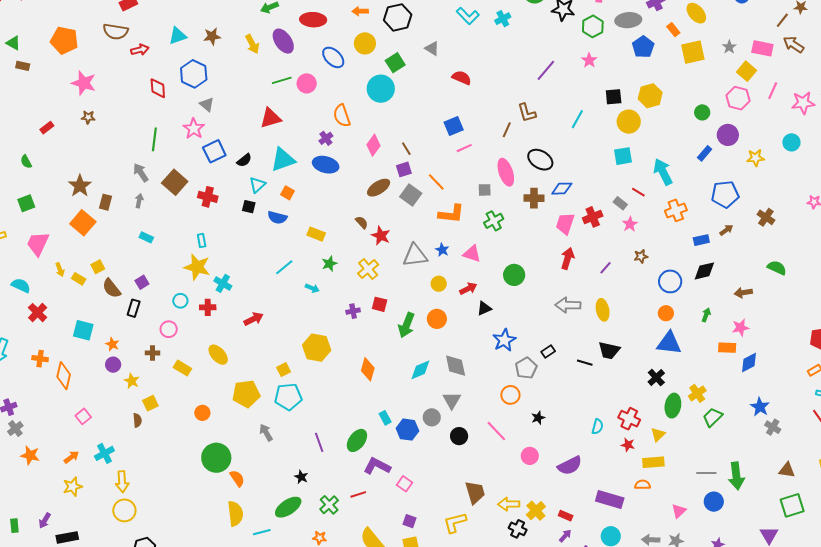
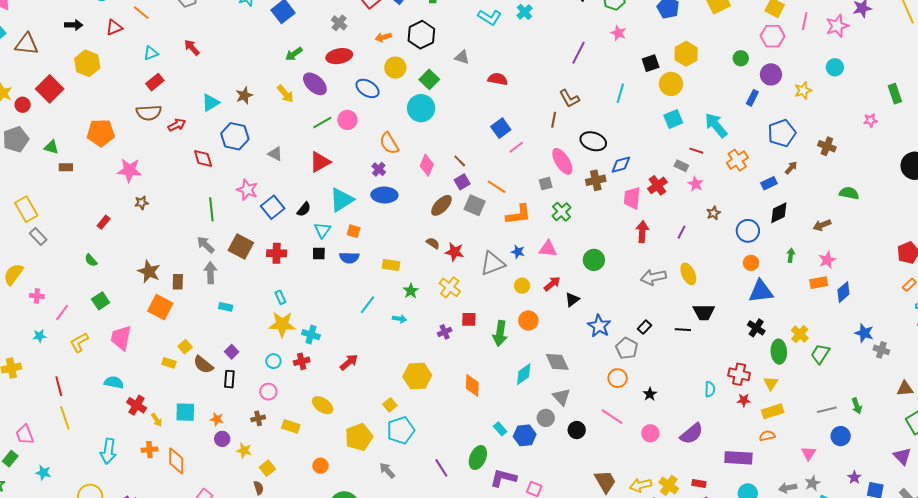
gray triangle: (207, 104) -> (275, 154), moved
gray arrow: (139, 201) -> (210, 273), size x1.5
yellow arrow: (60, 270) -> (157, 420), moved
green arrow: (736, 476) -> (857, 406), size x0.6

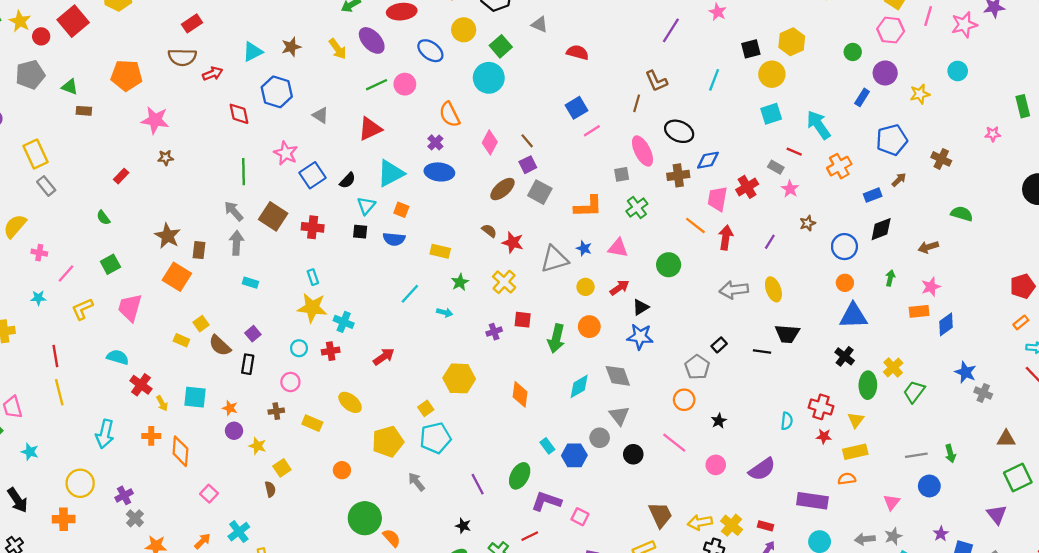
orange line: (497, 187) -> (695, 226), moved
blue star: (599, 326) -> (640, 337), moved, turned -30

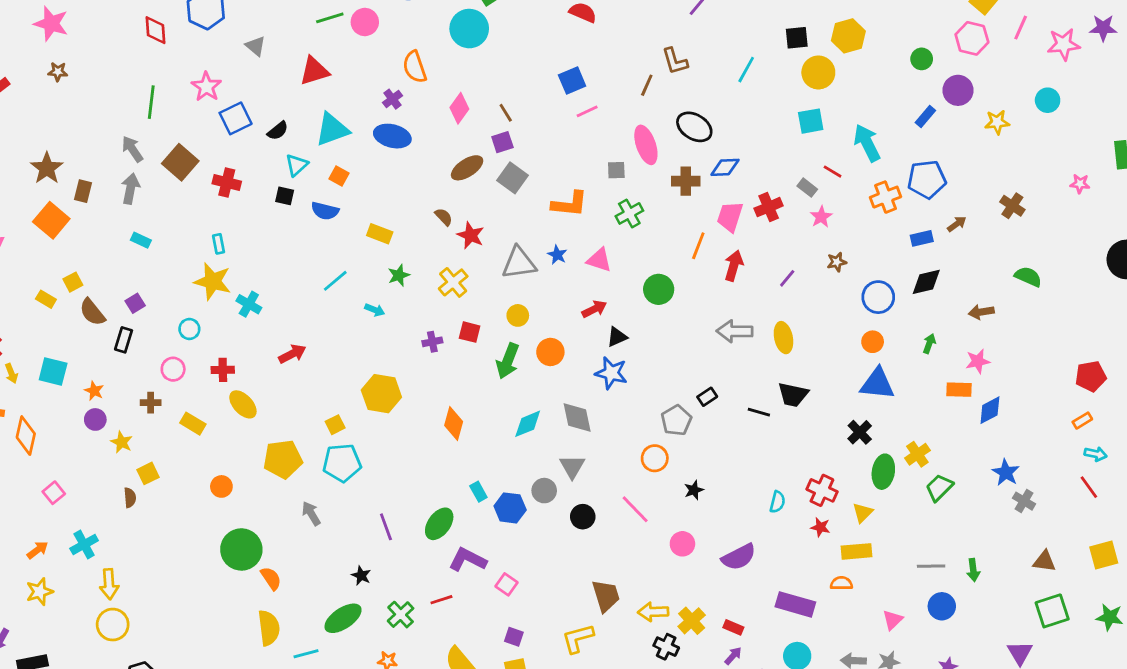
blue pentagon: (892, 140) -> (927, 179), moved
orange line: (695, 226) -> (698, 246), turned 65
yellow circle: (586, 287) -> (518, 315), moved
red cross: (331, 351) -> (223, 370), moved

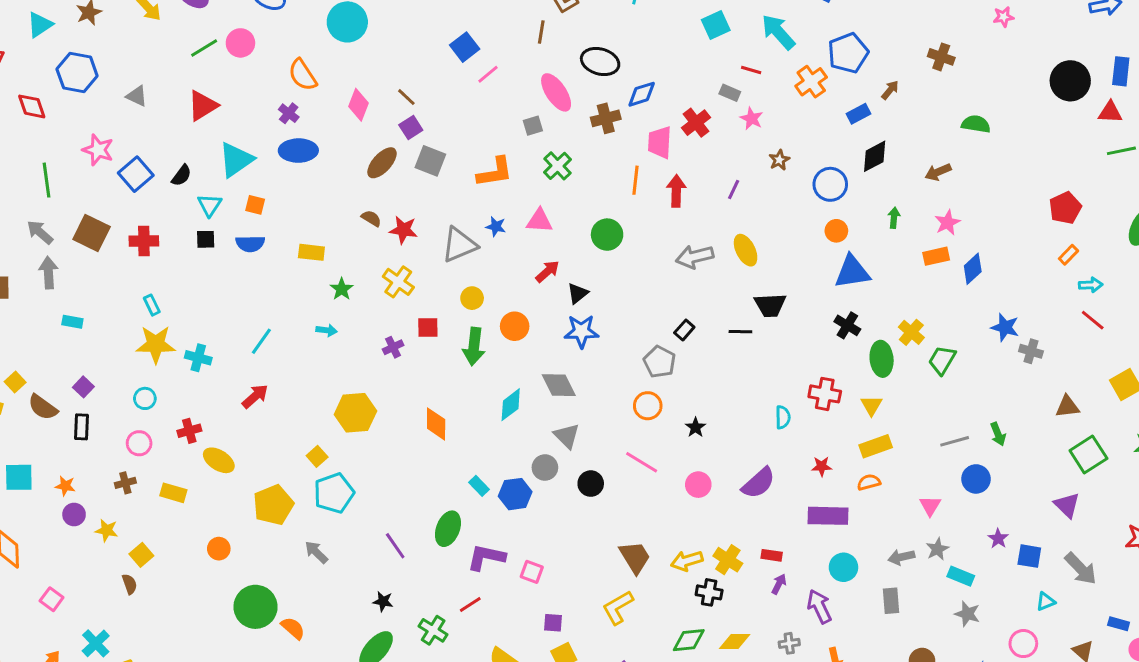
cyan line: (335, 281) -> (261, 341), moved
red star: (820, 527) -> (822, 466), moved

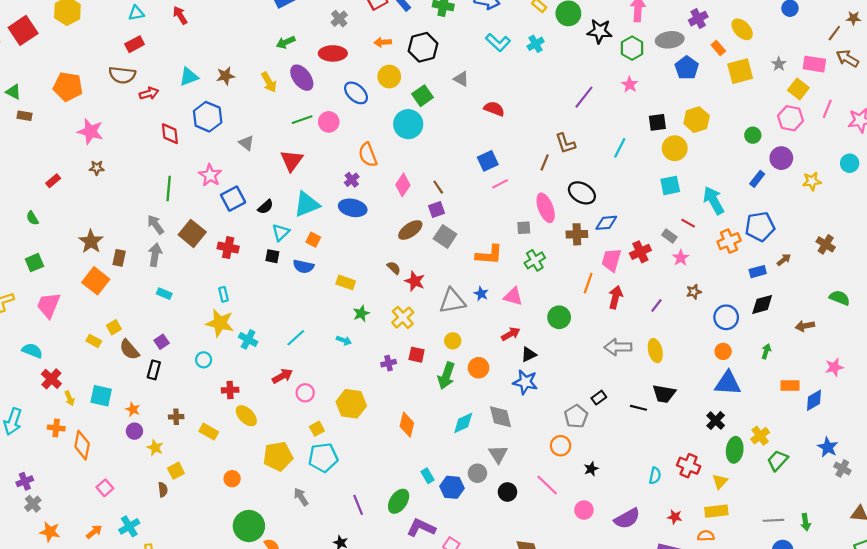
red triangle: (203, 106) -> (292, 160), turned -35
pink star: (947, 223) -> (834, 367), moved
pink circle: (139, 443) -> (305, 393), moved

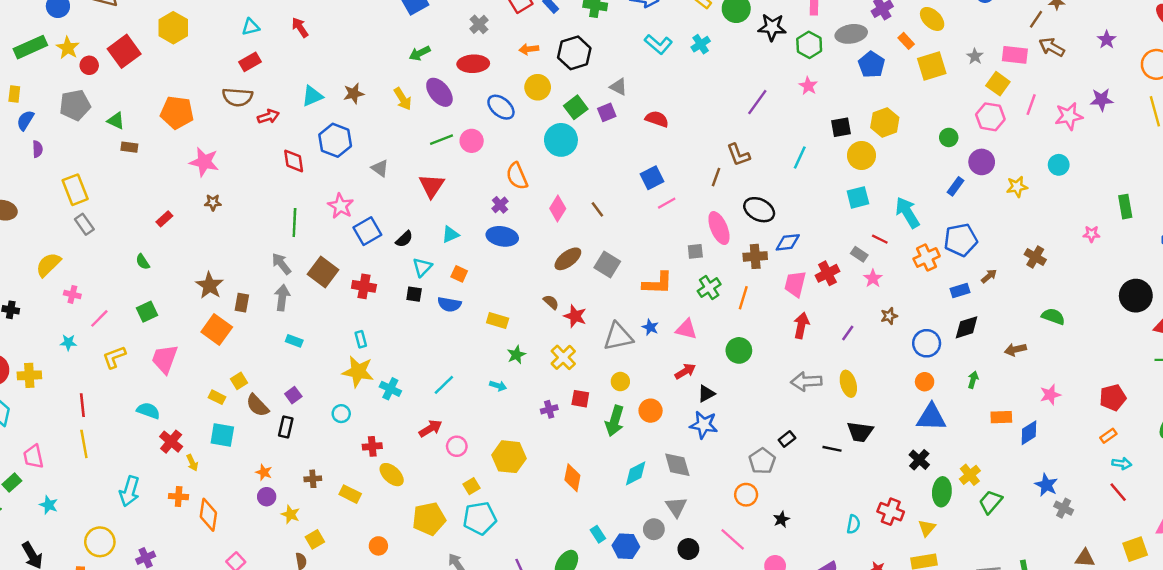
cyan triangle: (307, 204) -> (450, 234), size x0.6
purple square: (437, 210) -> (607, 112), moved
orange line: (588, 283) -> (743, 298), moved
cyan square: (101, 396) -> (222, 435), moved

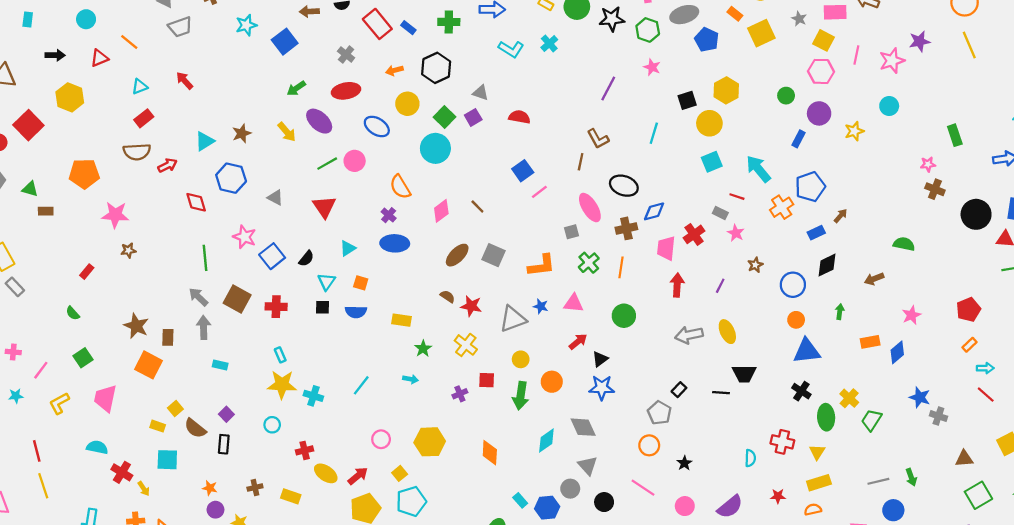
pink diamond: (558, 208) -> (441, 211), turned 30
brown cross: (1035, 257) -> (935, 189), moved
red arrow: (431, 428) -> (358, 476), moved

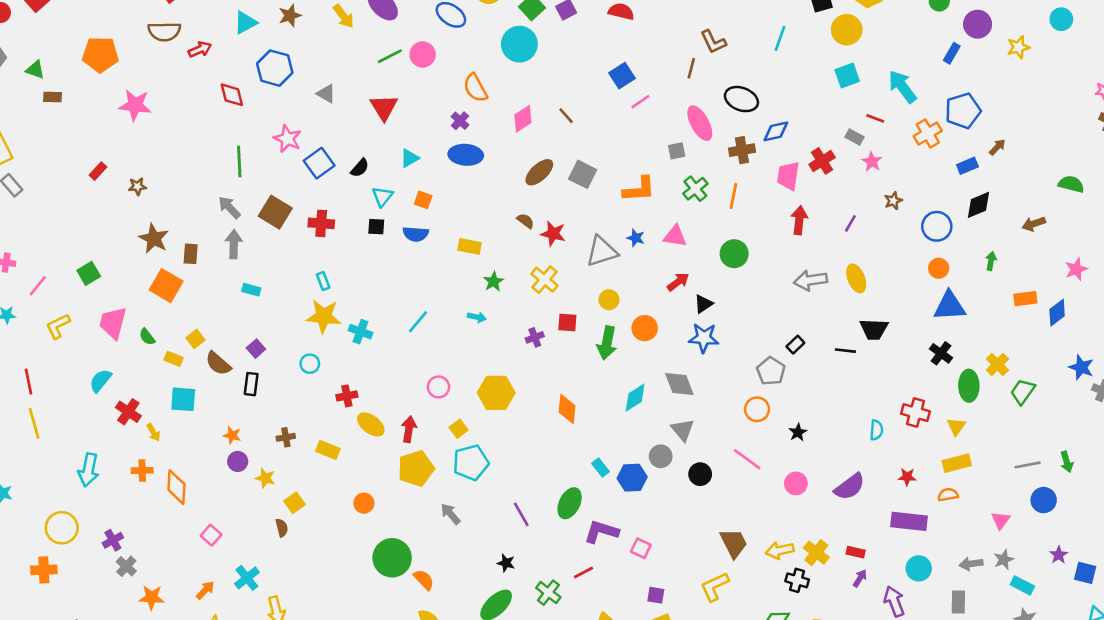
brown star: (128, 250) -> (137, 186), moved
green semicircle: (73, 313) -> (147, 337), moved
cyan semicircle: (97, 447) -> (100, 381), turned -65
red arrow: (358, 476) -> (409, 429), turned -45

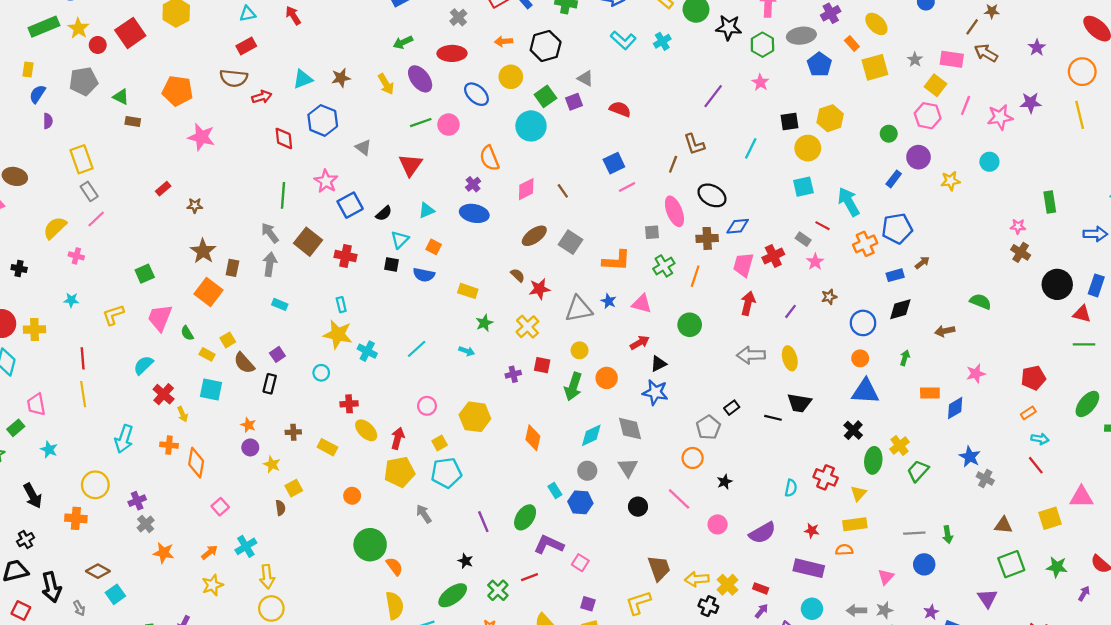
red star: (553, 234) -> (540, 289), turned -30
pink line: (38, 286) -> (96, 219), moved
gray circle: (661, 456) -> (587, 471), moved

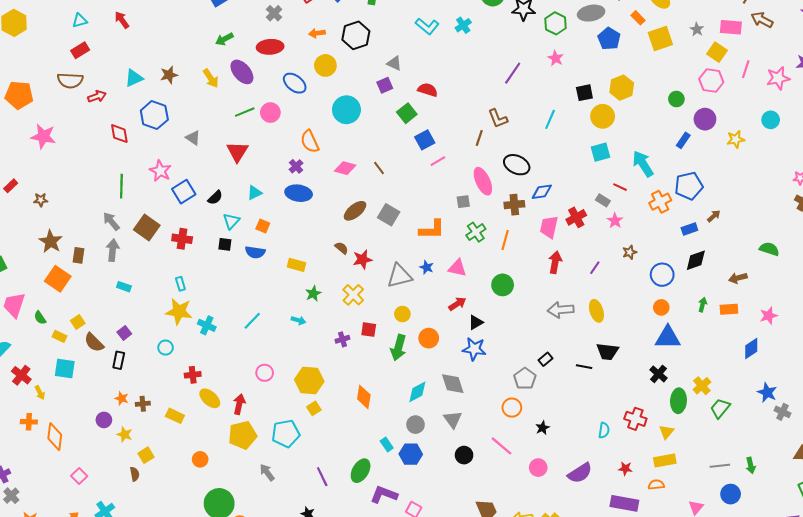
green square: (545, 96) -> (407, 113), moved
pink diamond: (526, 189) -> (345, 168), turned 45
orange rectangle: (930, 393) -> (729, 309), moved
orange star: (248, 425) -> (122, 398), moved
yellow square: (440, 443) -> (314, 408), moved

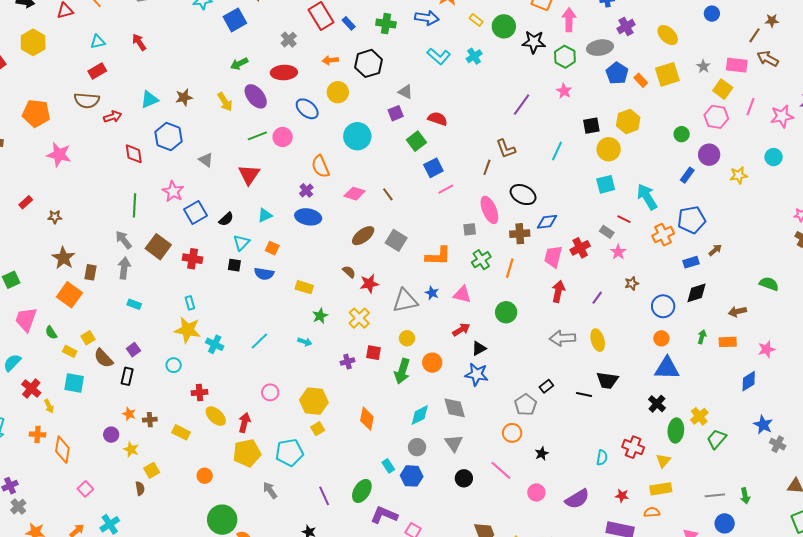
orange rectangle: (638, 18) -> (641, 80), moved

